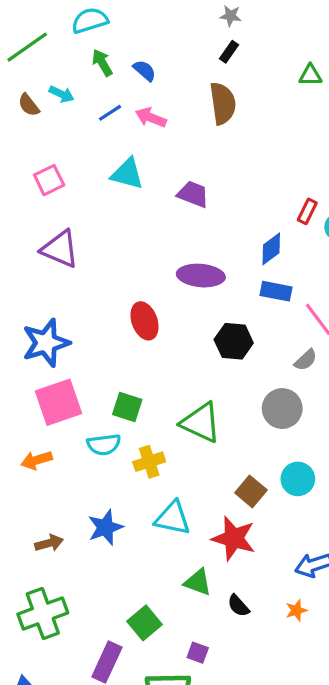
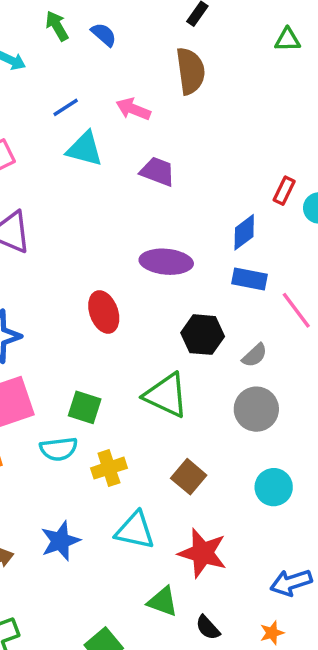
blue line: (110, 113) -> (66, 107), moved
pink arrow: (151, 117) -> (133, 109), moved
gray semicircle: (306, 360) -> (255, 355), moved
green triangle: (201, 423) -> (166, 395), moved
brown square: (251, 491) -> (189, 477), moved

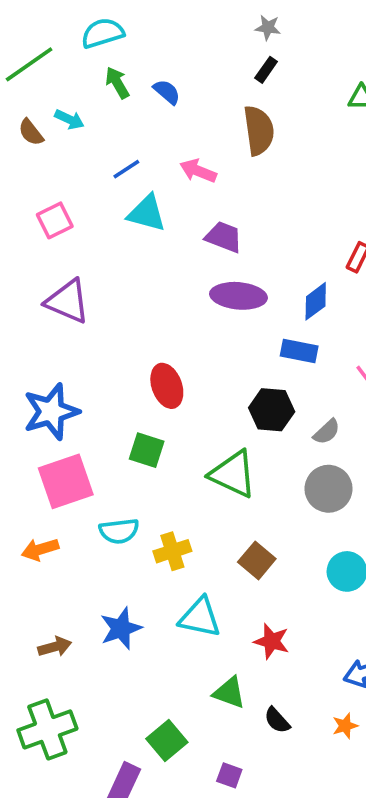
purple ellipse: (166, 262) -> (238, 296), moved
blue rectangle: (249, 279) -> (299, 351), moved
green square: (85, 407) -> (147, 450), moved
red star: (203, 553) -> (272, 641), size x0.7

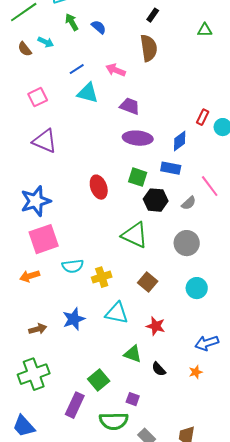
gray semicircle: (327, 432) -> (189, 203), moved
green square: (147, 450) -> (138, 177), moved

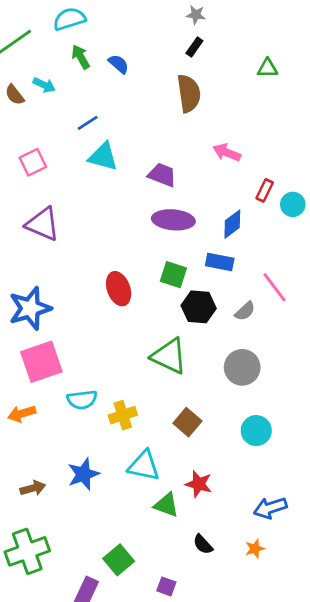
pink arrow: (116, 70) -> (227, 152), moved
green triangle: (133, 354) -> (166, 505), moved

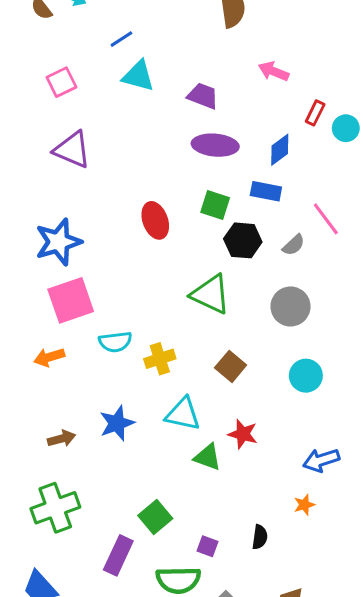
black semicircle: (203, 544) -> (260, 537), moved, turned -130

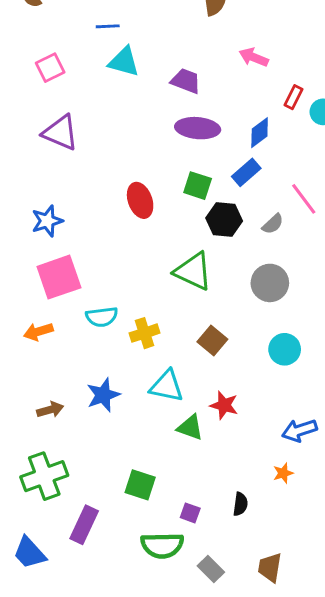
blue line: (121, 39) -> (108, 26), turned 30
blue rectangle: (266, 191) -> (246, 172), turned -52
blue star: (58, 242) -> (47, 221), size x0.7
green square: (155, 517) -> (140, 485), turned -32
purple rectangle: (118, 555) -> (84, 525), moved

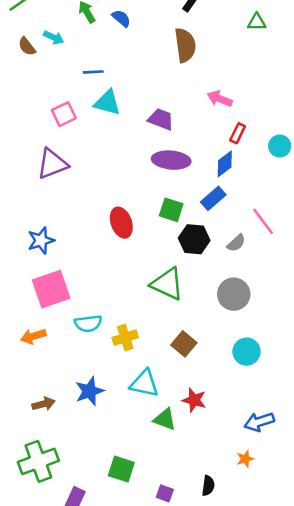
pink square: (50, 68) -> (64, 114), moved
red rectangle: (293, 97) -> (238, 133), moved
purple triangle: (60, 133) -> (52, 164), turned -44

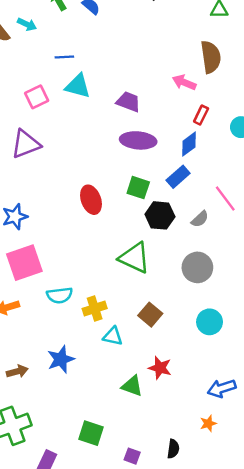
brown semicircle: (185, 45) -> (211, 57), moved
cyan triangle: (144, 384) -> (113, 336), moved, size x0.7

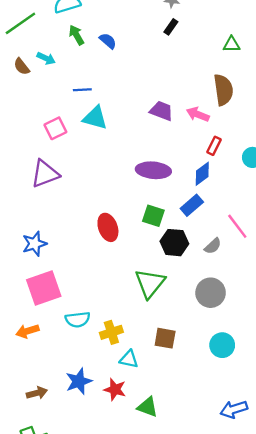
purple trapezoid: (128, 102) -> (162, 111), moved
green triangle: (135, 258) -> (150, 283), turned 44
brown square: (150, 315) -> (165, 338), turned -30
red star: (160, 368) -> (115, 389), moved

